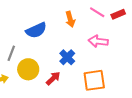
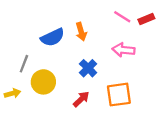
orange arrow: (70, 19) -> (81, 32), moved
red arrow: (53, 78) -> (81, 99), moved

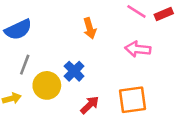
blue semicircle: (53, 37) -> (18, 30), moved
blue cross: (88, 68) -> (74, 71), moved

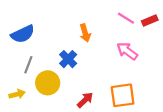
pink arrow: (138, 49) -> (127, 51), turned 30
blue cross: (74, 71) -> (68, 59), moved

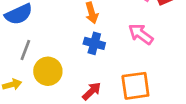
blue cross: (68, 59) -> (94, 43), moved, turned -30

